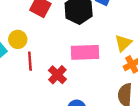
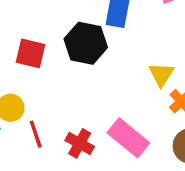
pink rectangle: (85, 52) -> (128, 138), moved, turned 56

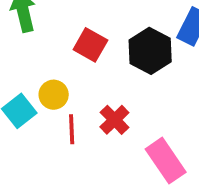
red cross: (80, 143) -> (114, 120), moved

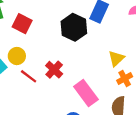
red square: (90, 45) -> (22, 24), moved
red line: (72, 129) -> (29, 76), turned -48

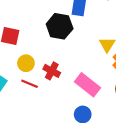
yellow circle: (17, 56) -> (26, 63), moved

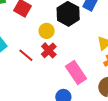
yellow circle: (26, 63) -> (47, 31), moved

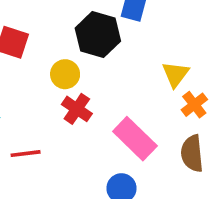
red line: (26, 55) -> (26, 154), moved, turned -35

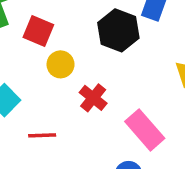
yellow circle: (65, 74) -> (61, 64), moved

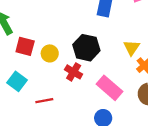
black hexagon: (118, 30) -> (86, 48), moved
red square: (38, 31) -> (25, 46), moved

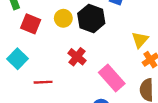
black hexagon: (86, 48) -> (91, 18), moved
yellow circle: (50, 53) -> (63, 18), moved

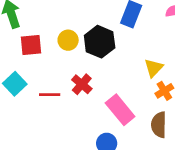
red square: (31, 24) -> (31, 45), turned -30
red line: (43, 82) -> (50, 95), moved

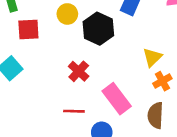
yellow circle: (68, 40) -> (67, 14), moved
red line: (50, 95) -> (74, 111), moved

